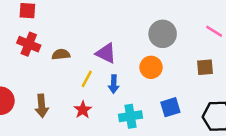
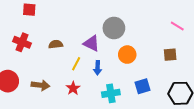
gray circle: (163, 34) -> (114, 28), moved
red cross: (29, 44) -> (22, 42), moved
brown arrow: (42, 106) -> (40, 85), turned -78

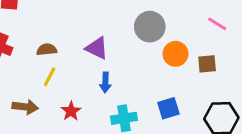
gray circle: (114, 28) -> (150, 27), moved
orange circle: (127, 55) -> (176, 54), moved
yellow line: (76, 64) -> (50, 77), moved

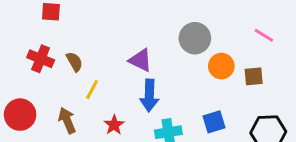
brown semicircle: (47, 50) -> (74, 62), moved, turned 66
blue arrow: (105, 82) -> (149, 95), size x1.5
brown arrow: (25, 107) -> (67, 120), turned -120

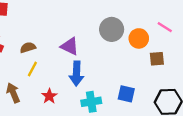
brown semicircle: (74, 62) -> (28, 47), moved, turned -77
orange circle: (221, 66) -> (139, 38), moved
blue square: (214, 122) -> (126, 94), turned 30

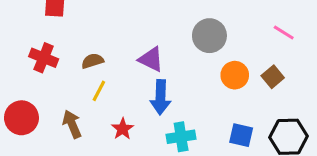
orange circle: (139, 38) -> (235, 75), moved
brown square: (157, 59) -> (273, 77), turned -35
blue square: (126, 94) -> (241, 135), moved

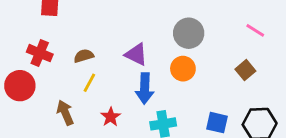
orange circle: (235, 75) -> (183, 69), moved
red circle: (21, 118) -> (20, 86), moved

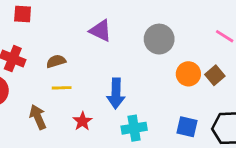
purple triangle: (136, 54) -> (101, 31), moved
orange circle: (183, 69) -> (188, 74), moved
yellow line: (89, 83) -> (62, 88), turned 60

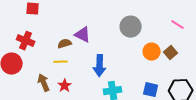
purple triangle: (101, 31) -> (83, 35), moved
brown semicircle: (56, 61) -> (65, 44), moved
red star: (82, 121) -> (65, 86), moved

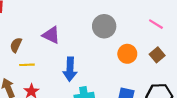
brown semicircle: (65, 44) -> (16, 45), moved, turned -48
brown square: (171, 53) -> (157, 55), moved

